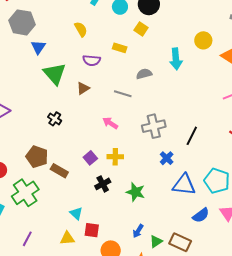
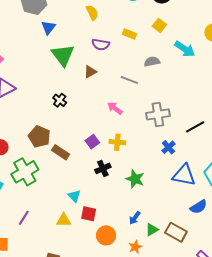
yellow square: (141, 29) -> (159, 25), moved
cyan arrow: (176, 59) -> (185, 49), turned -55
black line: (192, 136) -> (195, 127), turned 30

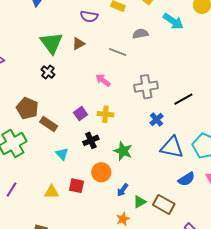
green triangle: (63, 55) -> (51, 43), moved
cyan triangle: (74, 196) -> (62, 154), moved
orange circle: (106, 235) -> (101, 172), moved

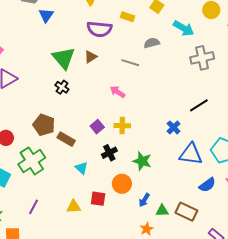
purple semicircle: (89, 16) -> (99, 29), size x1.4
gray cross: (146, 87) -> (202, 58), moved
green triangle: (140, 202) -> (162, 211), turned 32

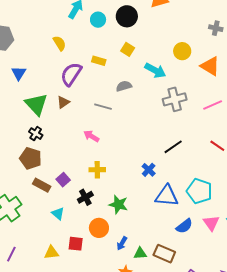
blue triangle: (46, 15) -> (19, 73), moved
purple semicircle: (99, 29) -> (71, 74), turned 120
brown pentagon: (44, 125) -> (31, 158), moved
purple square: (97, 127) -> (63, 180), moved

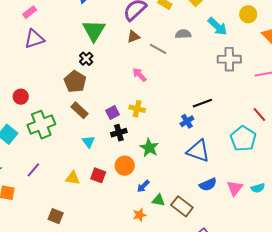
brown triangle: (63, 102) -> (133, 37), moved
black line: (173, 147) -> (202, 103), moved
purple square: (63, 180) -> (112, 113), moved
cyan pentagon: (199, 191) -> (243, 139), moved

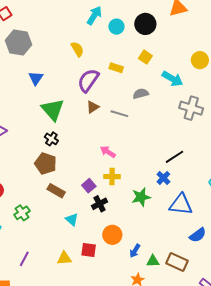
gray cross: (229, 59) -> (191, 108), turned 30
pink arrow: (140, 75) -> (108, 152), moved
green cross: (41, 125) -> (22, 213), size x0.6
green star: (149, 148) -> (141, 197), moved, turned -30

